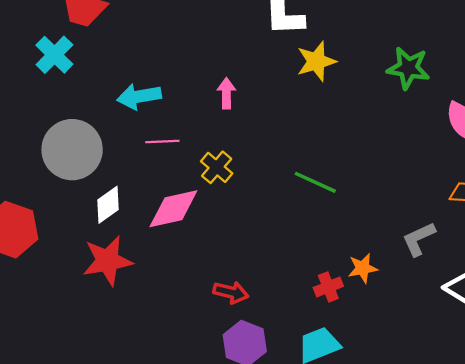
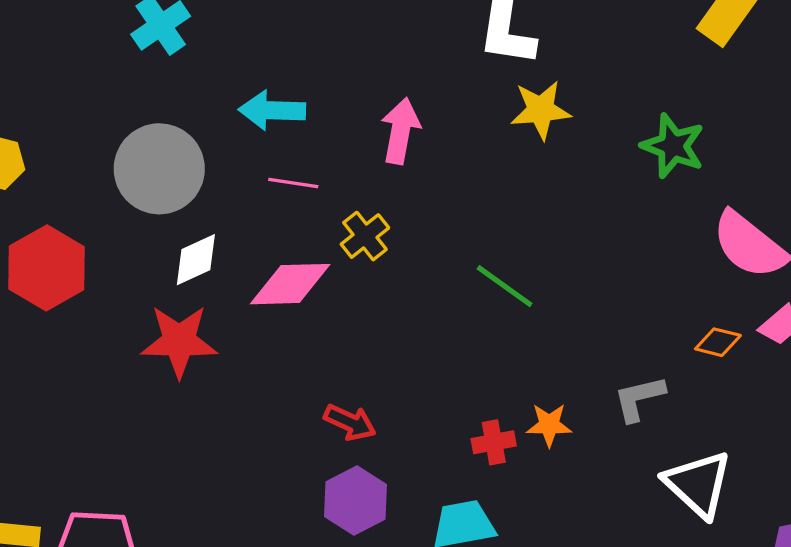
pink arrow: (226, 93) -> (400, 131), size x1.4

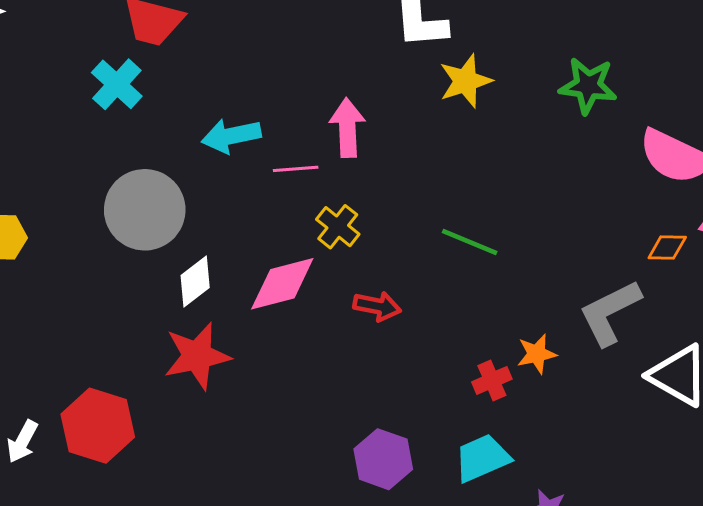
pink line: (293, 183) -> (296, 169), moved
red hexagon: (47, 268) -> (98, 426), moved
gray L-shape: (639, 398) -> (610, 313), size x1.4
red arrow: (350, 422) -> (377, 306), moved

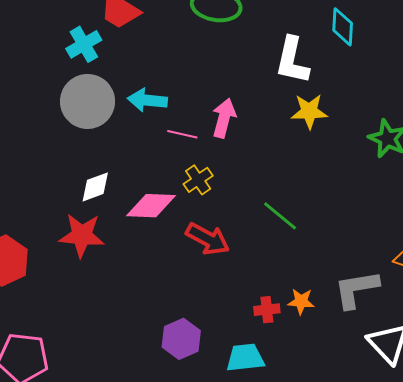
gray circle: (145, 210) -> (88, 101), moved
red arrow: (377, 306) -> (208, 239), size x1.4

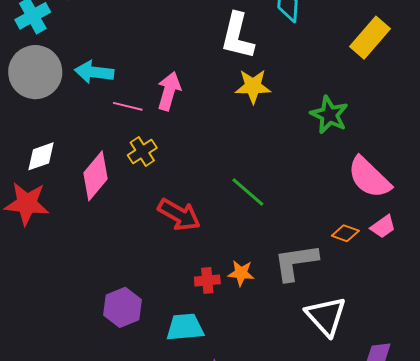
pink diamond: (151, 206) -> (95, 176), turned -54
green line: (280, 216) -> (248, 192), moved
red arrow: (208, 239) -> (179, 215), moved

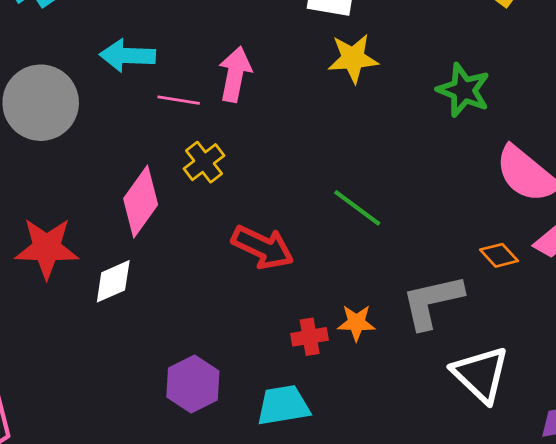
gray circle: (35, 72) -> (41, 103), moved
white diamond: (41, 156) -> (113, 281), moved
orange diamond: (345, 233) -> (499, 255), turned 32

